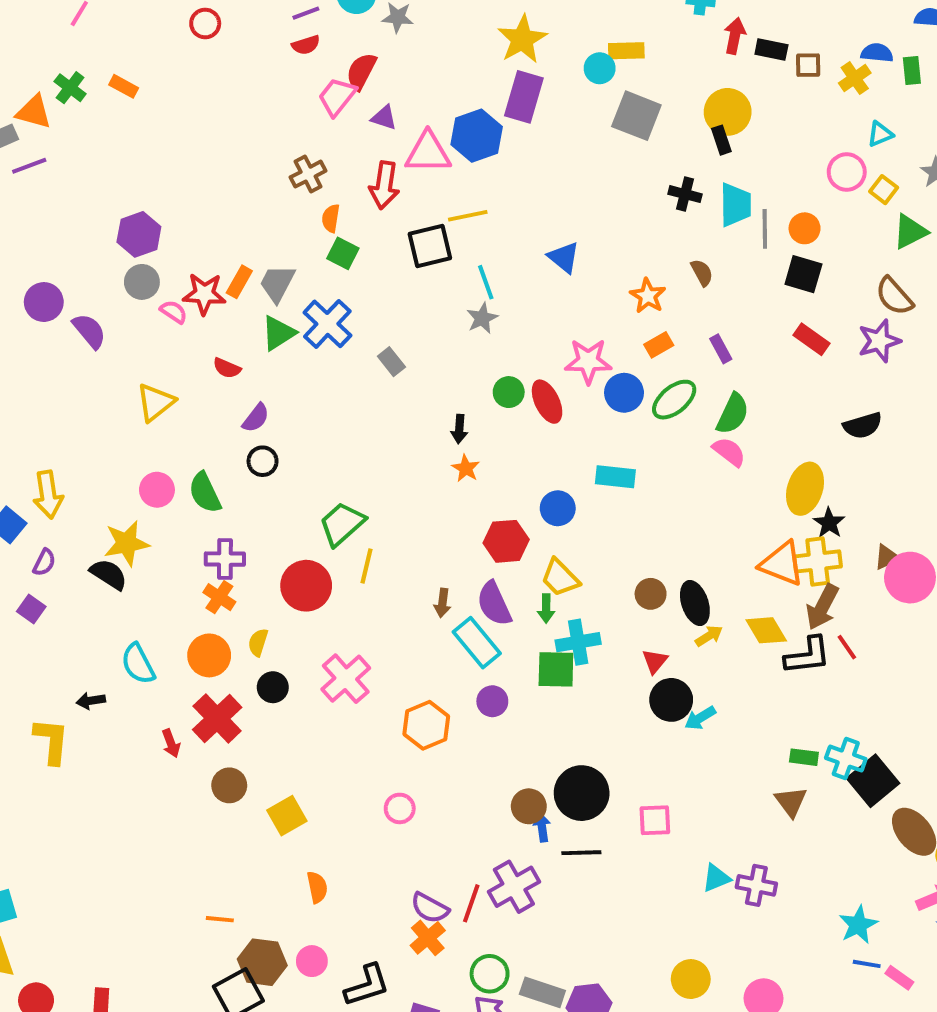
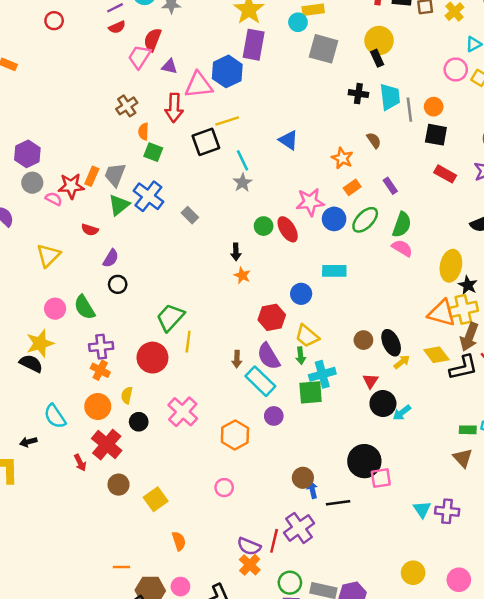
black circle: (582, 793) -> (364, 461), moved
cyan triangle: (716, 878) -> (422, 509), turned -36

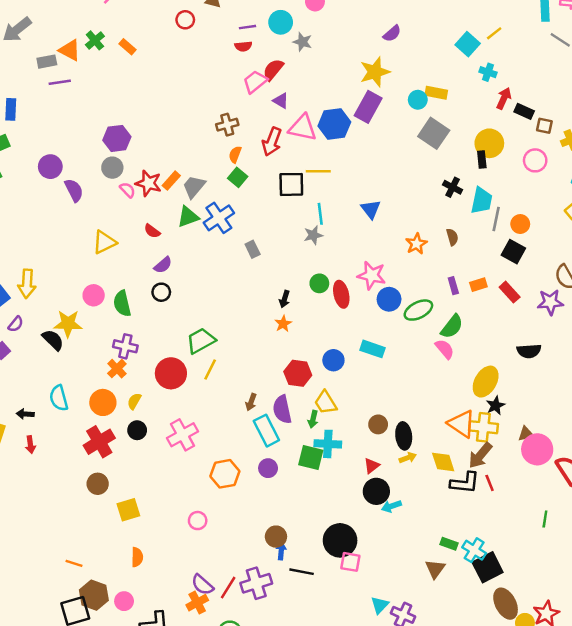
pink circle: (456, 70) -> (535, 160), moved
orange rectangle: (352, 187) -> (478, 285), moved
red arrow: (80, 463) -> (30, 445), moved

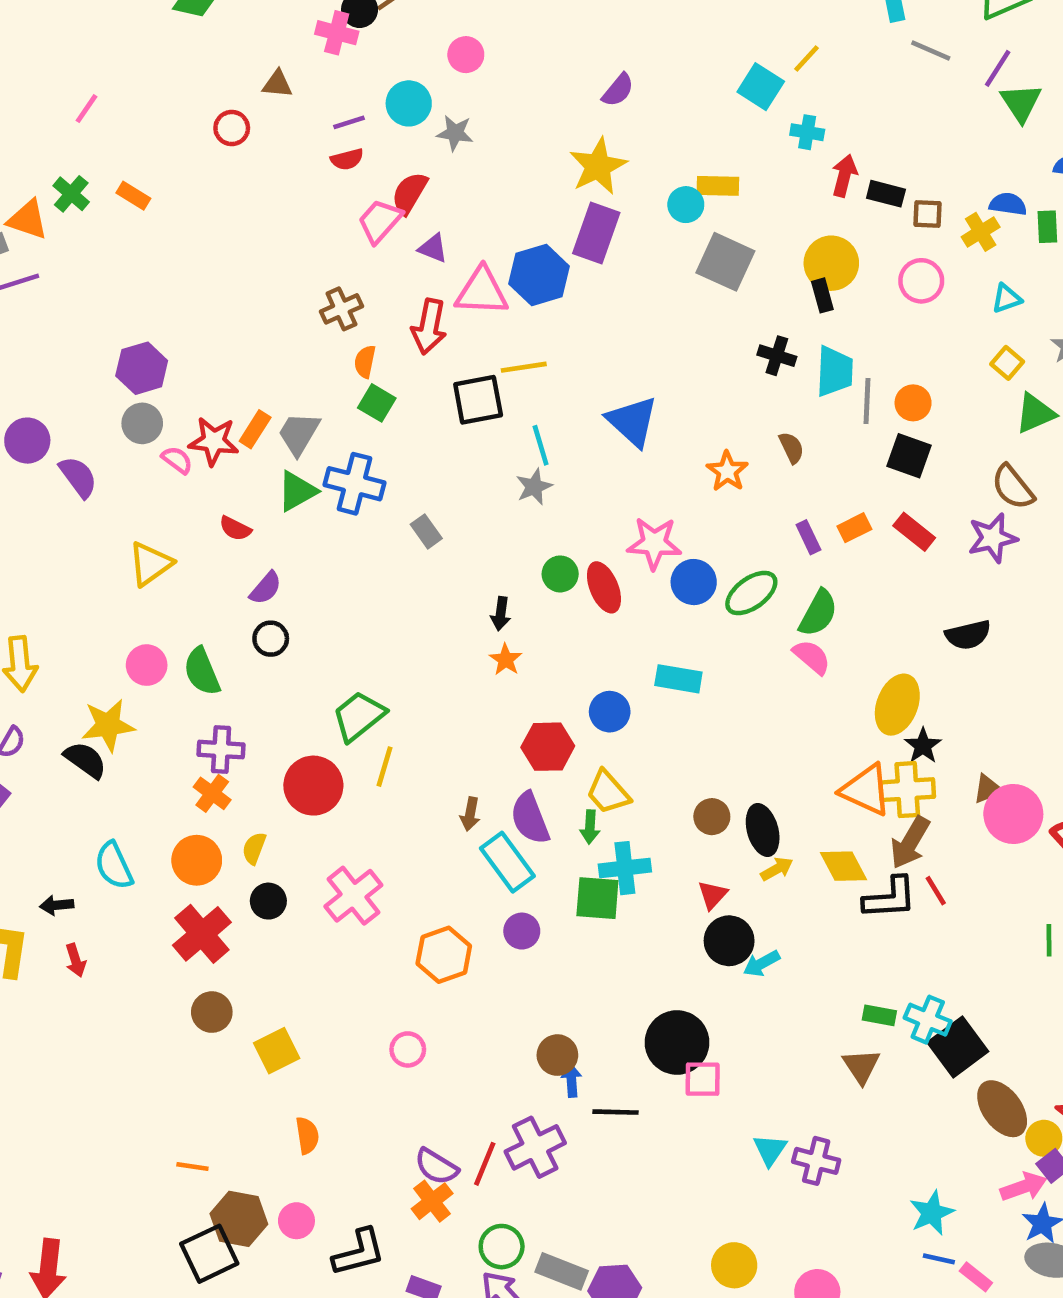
blue triangle: (371, 209) -> (632, 421), size x1.4
blue cross: (219, 218) -> (354, 484), turned -32

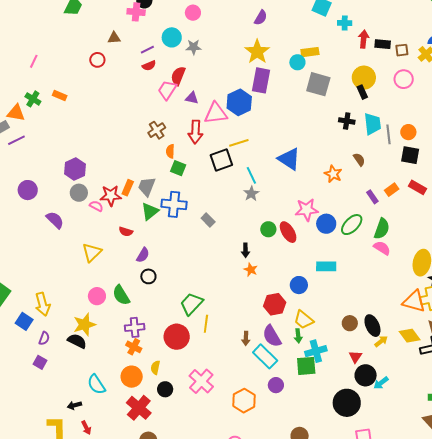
purple circle: (27, 441) -> (28, 190), moved
black circle: (677, 1042) -> (347, 403), moved

